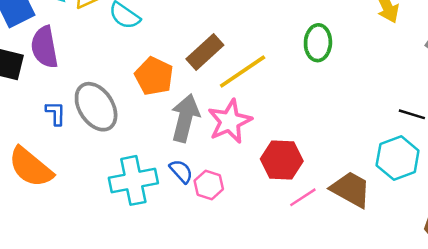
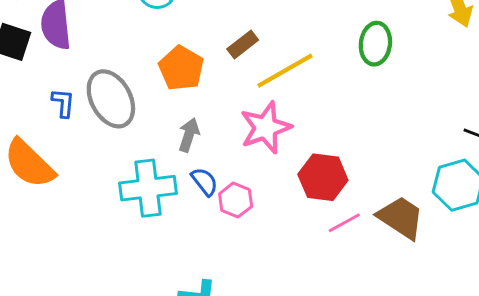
brown rectangle: (205, 52) -> (243, 45), size x0.7
gray arrow: (185, 118) -> (189, 135), moved, size x0.6

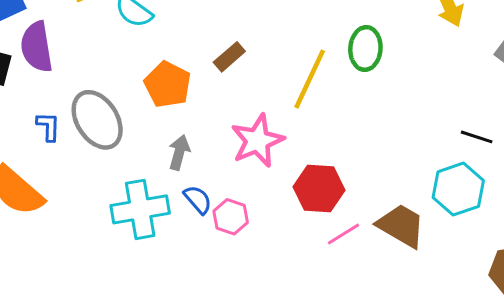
yellow line: (285, 71) -> (310, 79), moved, turned -32

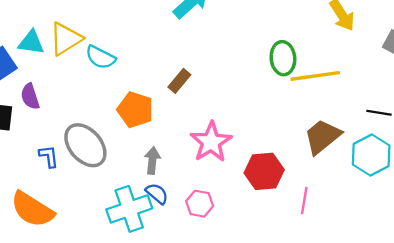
purple semicircle: (37, 47) -> (30, 96), size x0.7
yellow line: (310, 79) -> (315, 76), moved, turned 66
blue semicircle: (198, 200) -> (157, 194), moved
brown trapezoid: (401, 226) -> (322, 137), moved, turned -60
pink line: (343, 234) -> (304, 201), moved, turned -40

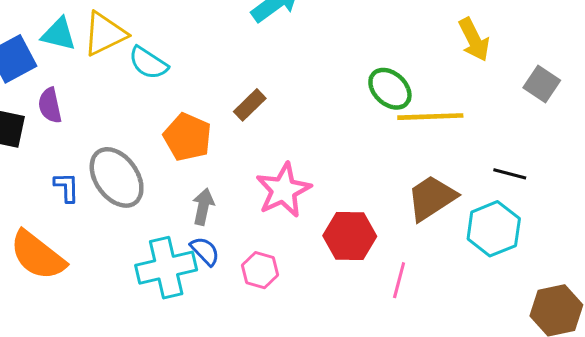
green ellipse: (283, 58) -> (390, 89), turned -48

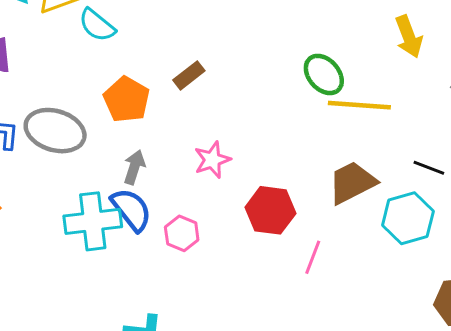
gray ellipse: (117, 177) -> (55, 131), turned -44
pink star: (283, 190) -> (212, 160), size x0.7
blue semicircle: (205, 251) -> (131, 210), size x1.5

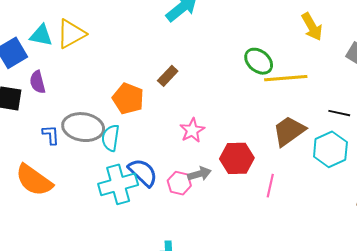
cyan semicircle: (97, 25) -> (111, 138), moved, turned 68
gray arrow: (134, 167) -> (199, 174), moved, turned 65

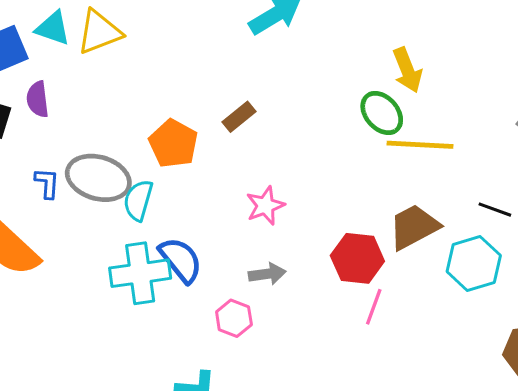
yellow arrow: (312, 27) -> (407, 70), moved
red hexagon: (237, 158) -> (357, 258), moved
pink hexagon: (179, 183) -> (234, 318), moved

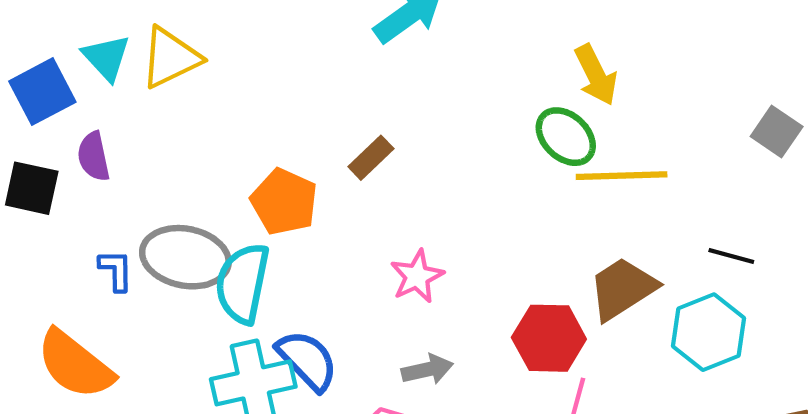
cyan triangle: (53, 28) -> (106, 58), turned 33
cyan semicircle: (138, 200) -> (243, 283), size x1.4

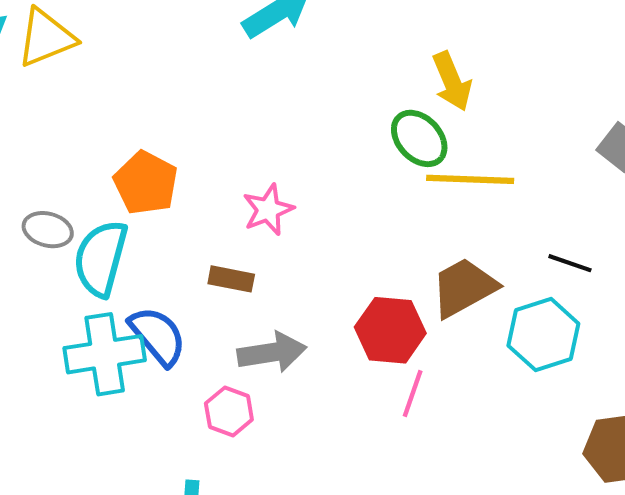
brown rectangle: (371, 158) -> (231, 279), moved, turned 51
gray ellipse: (185, 257) -> (48, 230), size x0.6
pink star: (417, 276) -> (268, 210), moved
gray arrow: (427, 370) -> (272, 352), size x1.4

